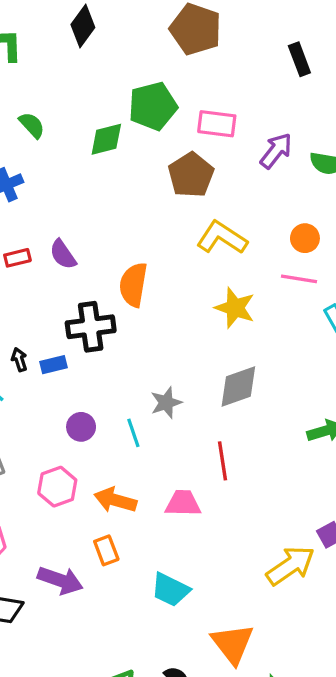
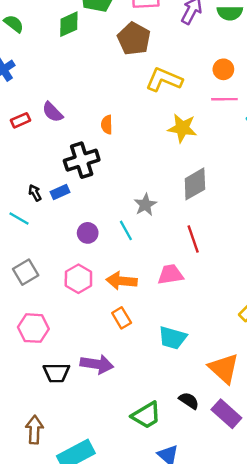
orange semicircle: (133, 285) -> (107, 125), size x0.6
purple arrow: (60, 580) -> (97, 364), moved

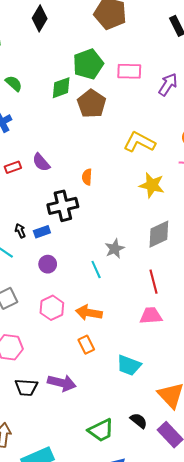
brown pentagon: (134, 39) -> (91, 104), moved
purple circle: (88, 233) -> (48, 264), moved
pink trapezoid: (170, 274) -> (151, 316), moved

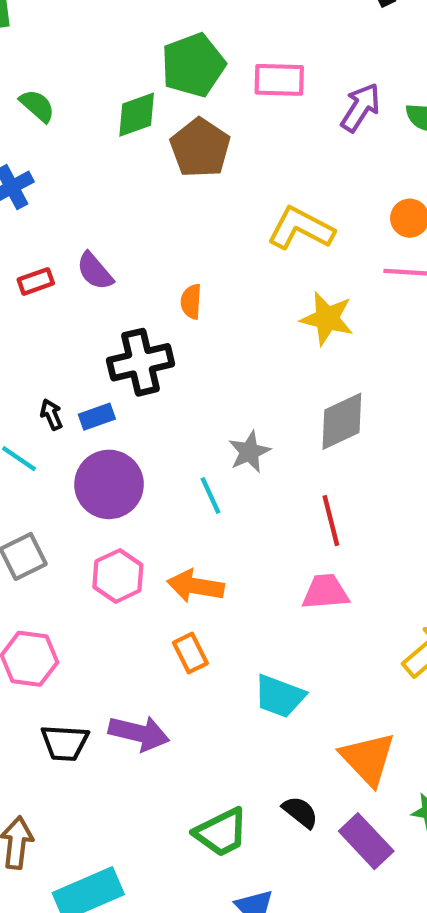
purple circle: (48, 264) -> (109, 484), size x1.8

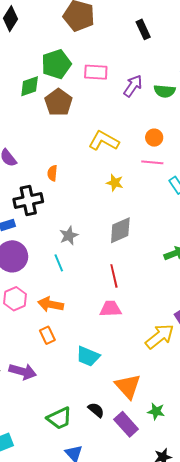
yellow star: (327, 319) -> (115, 183), size x0.7
gray star: (249, 452) -> (69, 236), moved

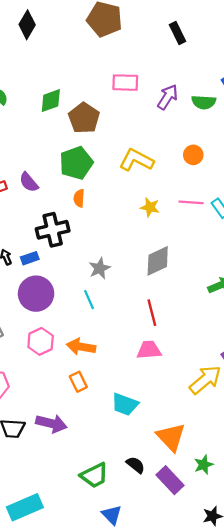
green pentagon: (56, 64) -> (76, 163), moved
pink line: (152, 162) -> (191, 202), moved
green star: (156, 411) -> (204, 465), turned -30

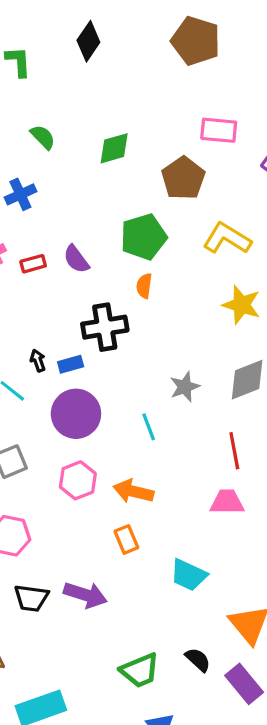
brown pentagon: (84, 118) -> (183, 178), moved
yellow star: (150, 207) -> (241, 305), size x1.4
gray star: (100, 268) -> (185, 387), moved

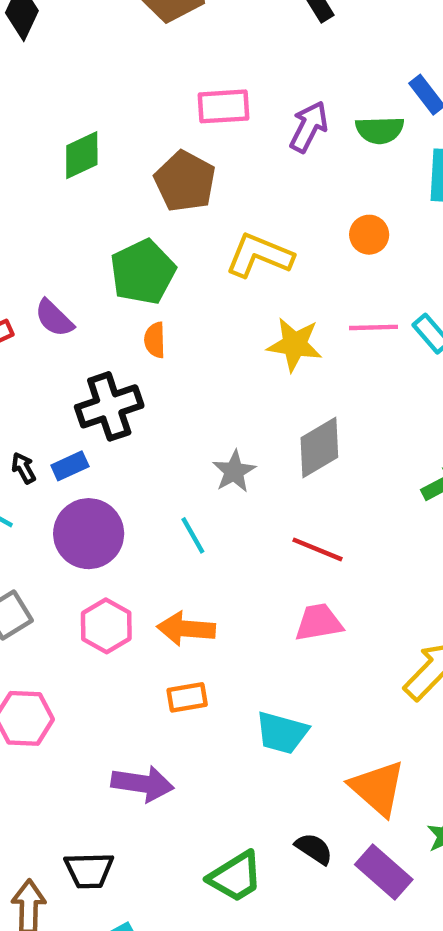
red line: (234, 451) -> (318, 549), turned -48
orange rectangle: (126, 539) -> (187, 697), turned -68
black trapezoid: (31, 598) -> (89, 870), moved

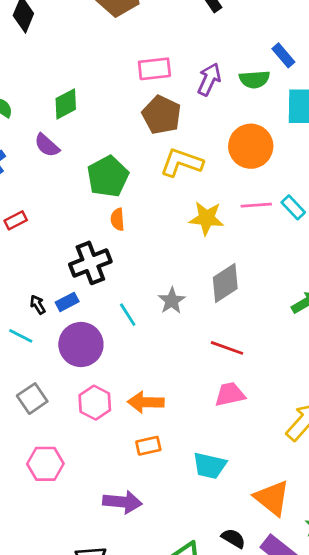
brown pentagon: (185, 181) -> (162, 115), moved
orange circle: (369, 235) -> (251, 146), size x1.8
purple semicircle: (54, 318) -> (47, 145), moved
cyan line: (193, 535) -> (128, 315), moved

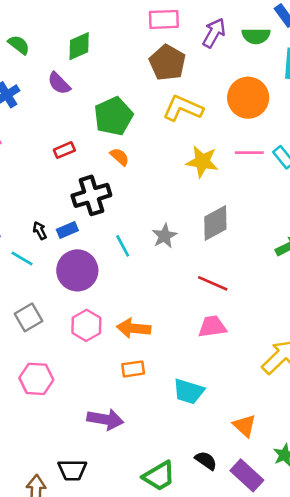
orange semicircle: (117, 219) -> (120, 157), turned 132
red rectangle: (16, 220) -> (64, 150), moved
orange triangle: (272, 498) -> (245, 426), size x0.7

